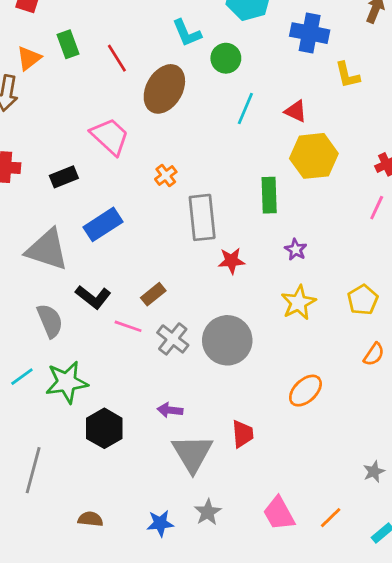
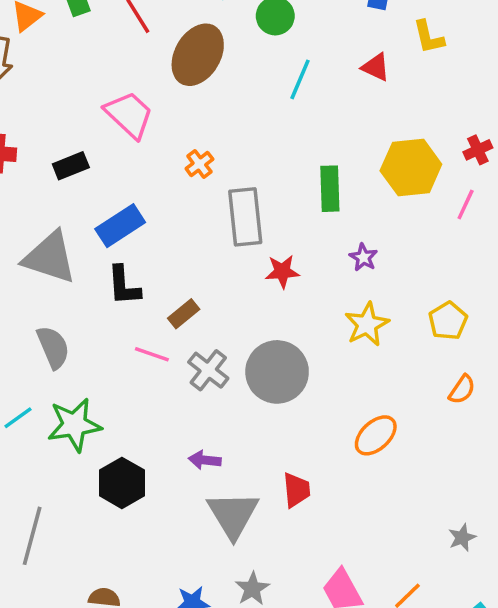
red triangle: (296, 111) -> (376, 67), moved
yellow hexagon: (314, 156) -> (411, 168), moved
black L-shape: (93, 297) -> (124, 286), moved, turned 48

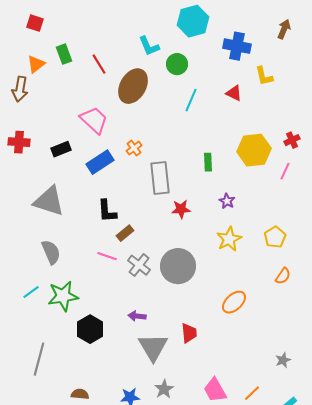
green rectangle: (330, 189) -> (208, 162), size x0.7
blue rectangle: (120, 226) -> (100, 162), moved
black L-shape: (124, 286) -> (107, 211), moved

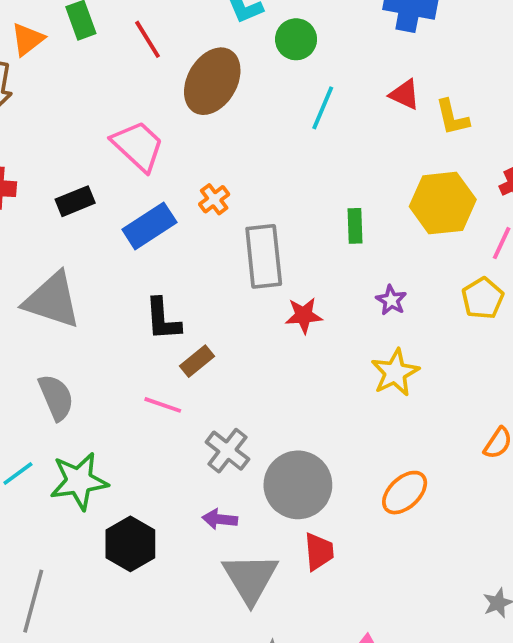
yellow L-shape: (264, 76) -> (452, 117), moved
yellow pentagon: (275, 237) -> (483, 298), moved
gray cross: (139, 265) -> (227, 451), moved
gray circle: (178, 266) -> (298, 485), moved

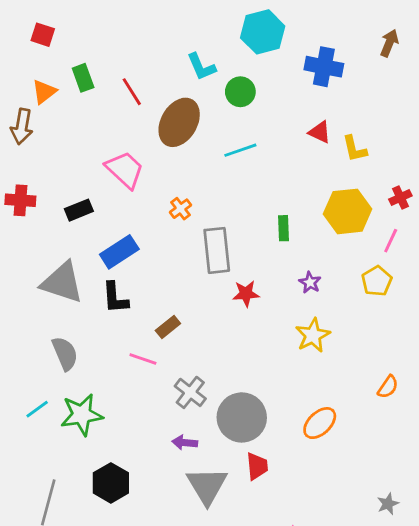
cyan line: (323, 108) -> (240, 150), moved, turned 48
blue rectangle: (149, 226) -> (119, 252), moved
black L-shape: (163, 319) -> (115, 298), moved
black hexagon: (130, 544) -> (111, 483), moved

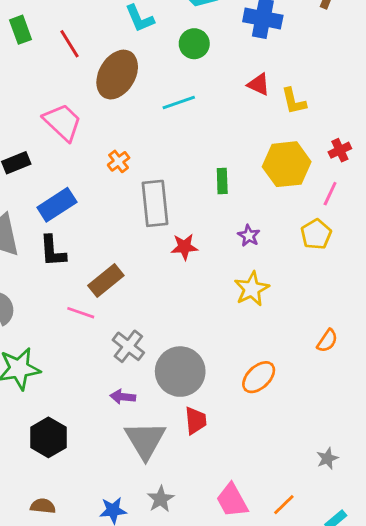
green circle: (240, 92) -> (194, 44), moved
brown rectangle: (168, 327) -> (106, 280), size x1.4

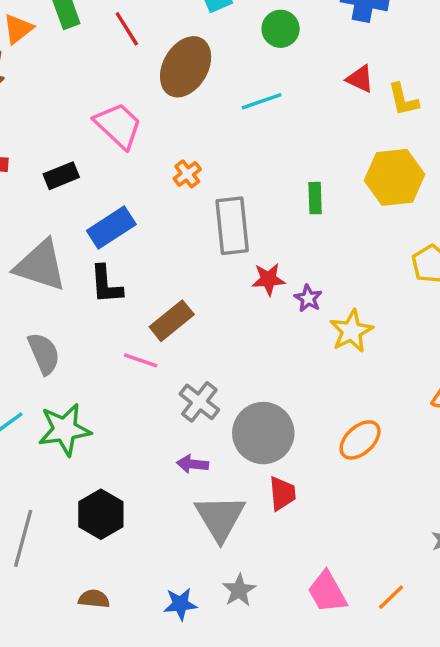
purple star: (249, 236) -> (308, 298), moved

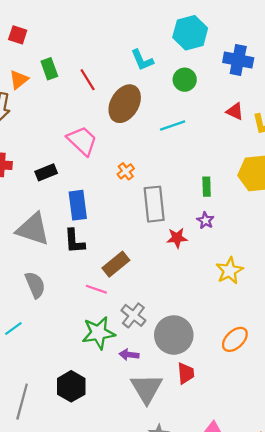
blue rectangle: (111, 227) -> (78, 205), turned -64
purple star: (308, 298) -> (205, 220), moved
green star: (65, 430) -> (98, 333), moved

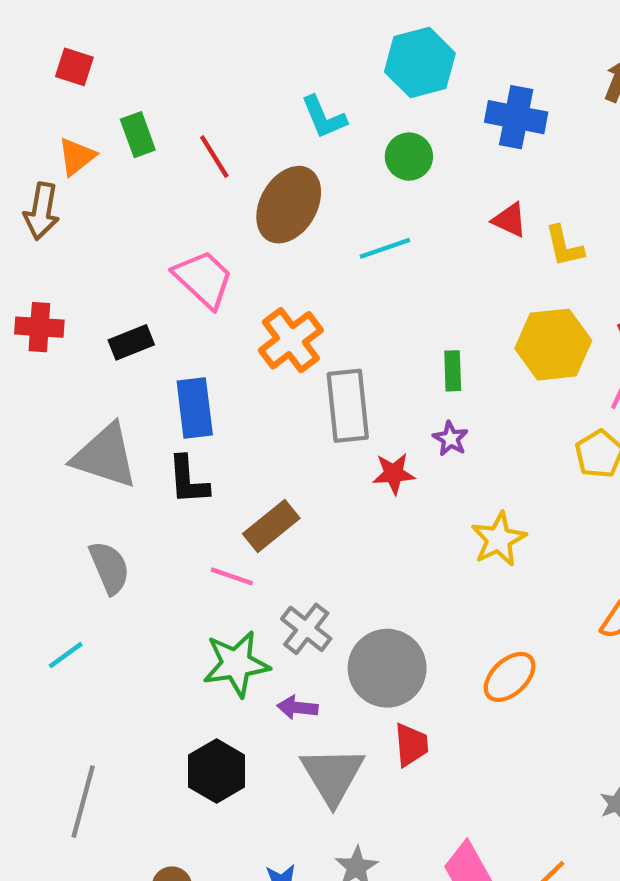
orange cross: (126, 171) -> (291, 340), size x1.8
black hexagon: (71, 386) -> (217, 771), moved

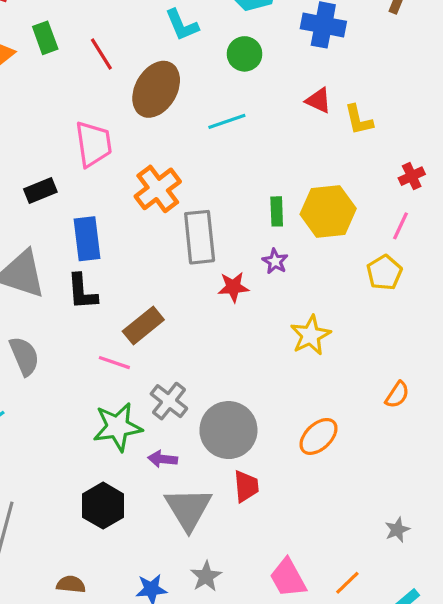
pink trapezoid: (203, 279) -> (93, 144), turned 39
yellow hexagon: (553, 345) -> (328, 211), moved

